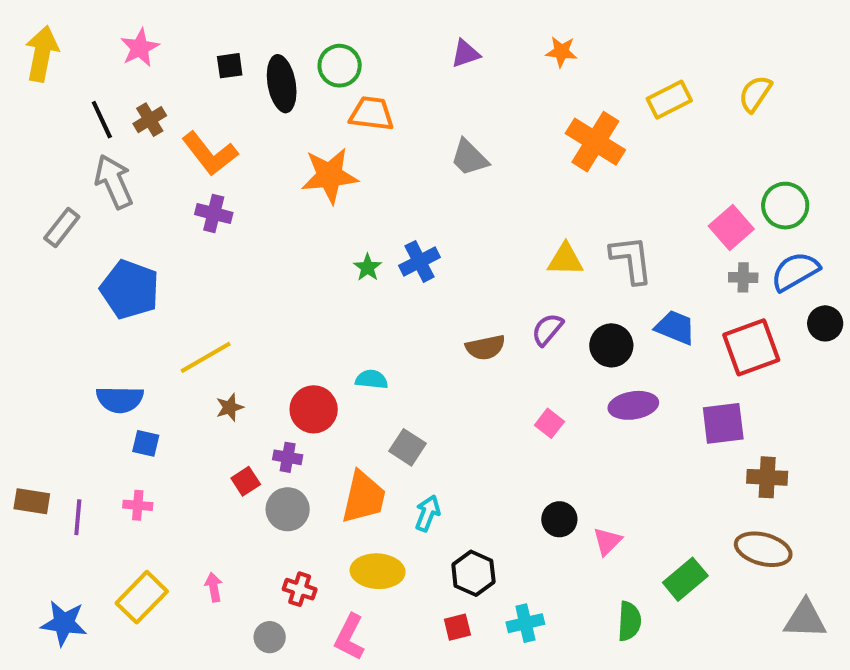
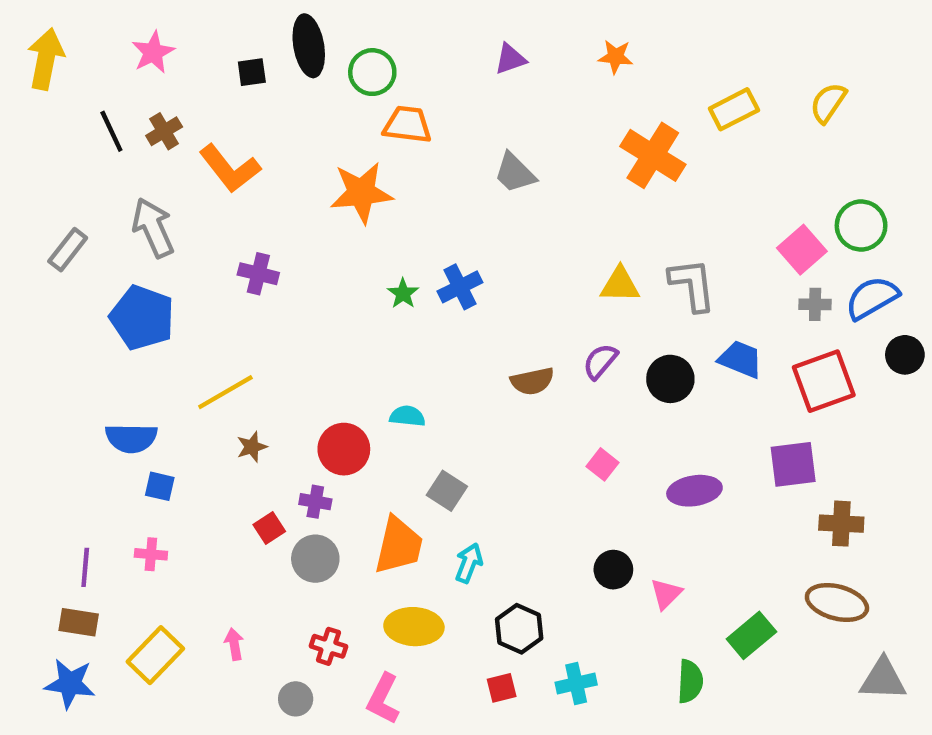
black ellipse: (282, 84) -> (309, 46), moved
gray arrow: (114, 182) -> (153, 228), moved
purple cross: (214, 214) -> (258, 274), moved
purple ellipse: (633, 405) -> (694, 491), moved
brown rectangle: (32, 501) -> (79, 622), moved

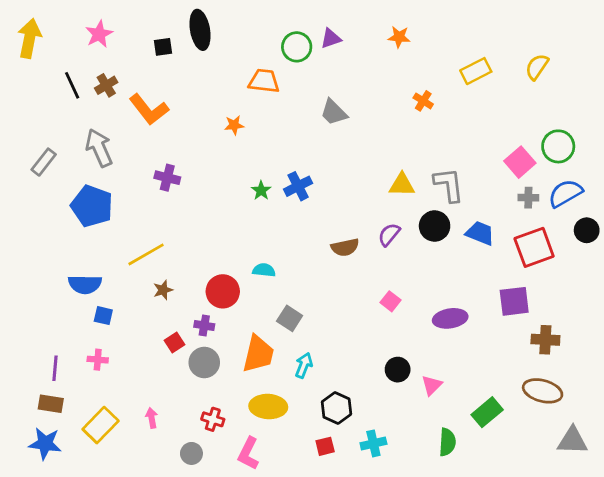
green circle: (372, 72) -> (297, 47), moved
orange cross: (653, 155) -> (423, 101), size x0.5
orange star: (361, 193) -> (234, 125), size x0.5
black circle: (670, 379) -> (435, 226), moved

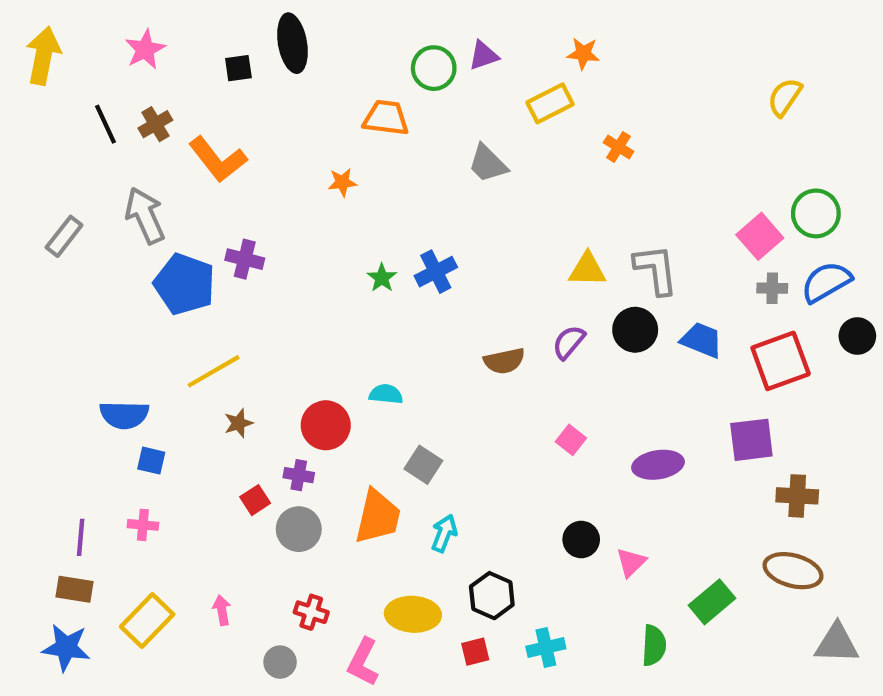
yellow rectangle: (476, 71) -> (550, 103), moved
blue pentagon: (92, 206) -> (184, 284), moved
yellow ellipse: (268, 407) -> (413, 614), moved

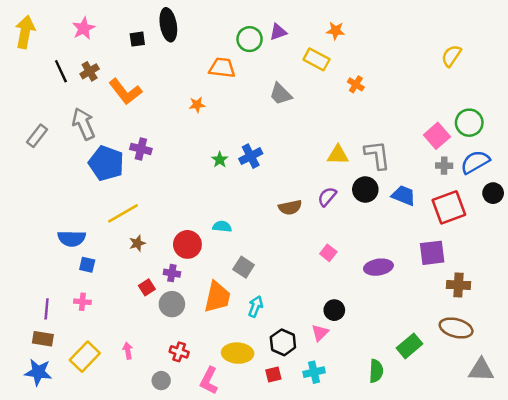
yellow rectangle: (550, 103) -> (316, 59), turned 55
pink triangle: (631, 562) -> (320, 333), moved

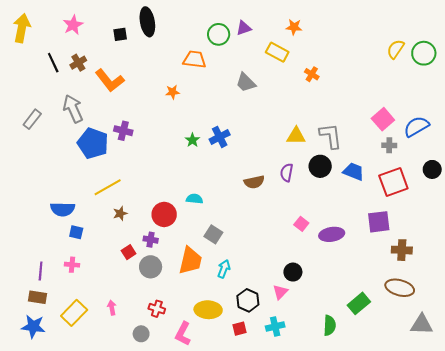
green circle: (469, 123) -> (424, 53), moved
blue semicircle: (475, 162) -> (416, 127), moved
purple semicircle: (327, 197) -> (287, 173), turned -30
pink square: (328, 253) -> (301, 224), moved

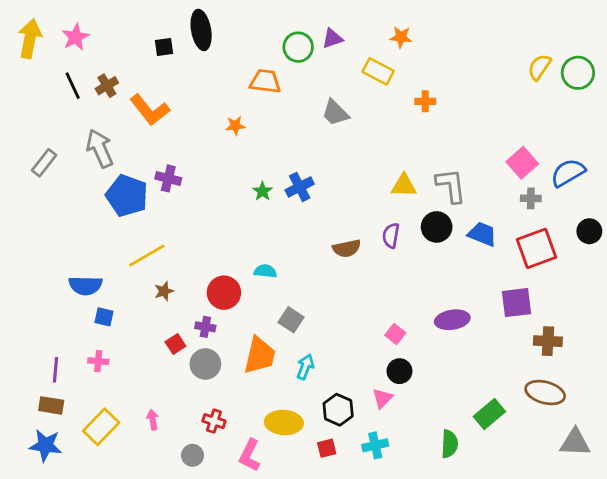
pink star: (73, 25) -> (75, 37), moved
orange cross: (312, 74) -> (425, 101), turned -32
pink square: (301, 224) -> (395, 334), moved

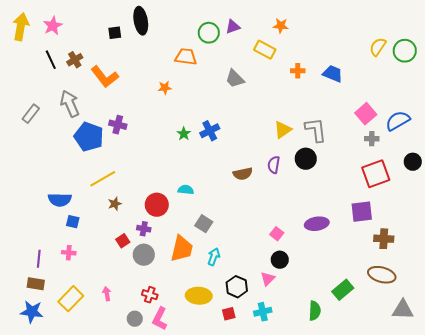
yellow triangle: (404, 186) -> (283, 130), turned -36
blue trapezoid: (482, 234) -> (333, 74), moved
pink L-shape: (250, 455) -> (160, 319), moved

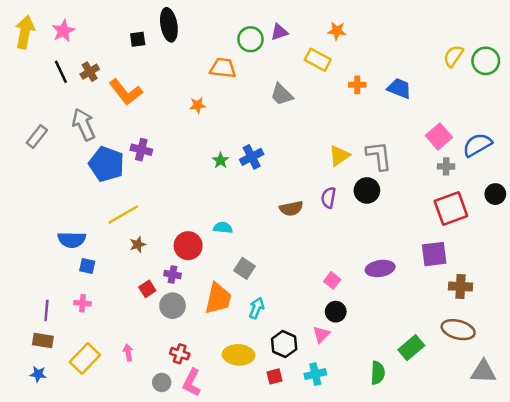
blue star: (32, 312) -> (38, 374), size x0.6

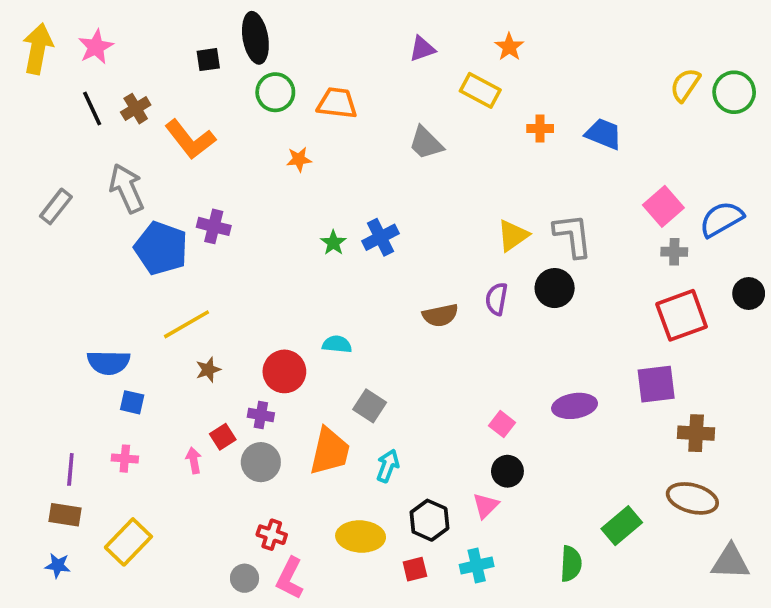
orange star: (337, 31) -> (509, 47), turned 30
green circle: (250, 39) -> (275, 92), moved
pink arrow: (128, 352) -> (194, 460), moved

